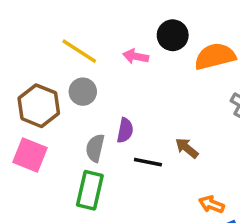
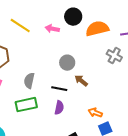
gray circle: (83, 92) -> (67, 63), moved
purple semicircle: (125, 130) -> (59, 108), moved
green rectangle: (90, 190) -> (26, 105), turned 65

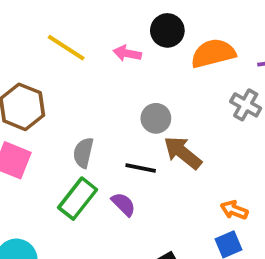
brown arrow: (81, 81) -> (183, 153), size x1.5
green rectangle: (26, 105) -> (78, 199), turned -40
purple semicircle: (59, 108) -> (123, 204), moved, turned -56
orange arrow: (95, 113) -> (234, 210), moved

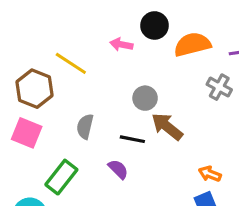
yellow line: (66, 48) -> (71, 63), moved
green rectangle: (78, 199) -> (61, 177), moved

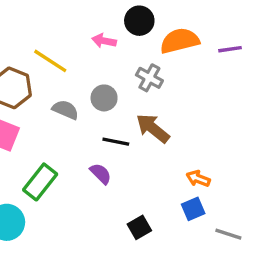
gray cross: (219, 87) -> (149, 78), moved
gray circle: (145, 98) -> (104, 98), moved
gray semicircle: (85, 127) -> (65, 110), moved, turned 100

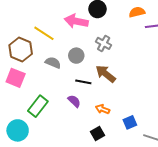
pink arrow: (104, 41) -> (76, 21), size x1.6
orange semicircle: (180, 41) -> (137, 12), moved, size x0.7
orange arrow: (198, 179) -> (103, 109), moved

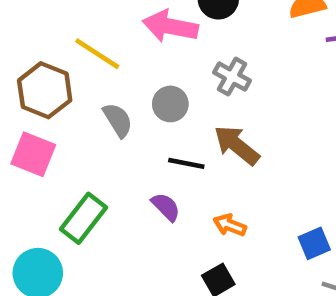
gray semicircle: (53, 63) -> (118, 120), turned 35
blue square: (130, 122) -> (314, 243), moved

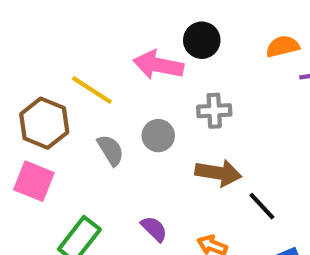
gray cross: (232, 77) -> (214, 111), turned -32
brown arrow: (237, 145) -> (218, 173), turned 150
black line: (186, 163) -> (262, 206), moved, turned 36

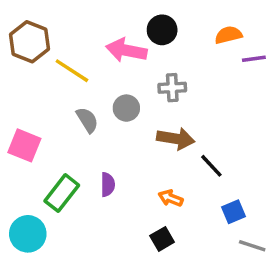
brown hexagon: (44, 123) -> (29, 42), moved
purple semicircle: (154, 229) -> (108, 185), moved, turned 45

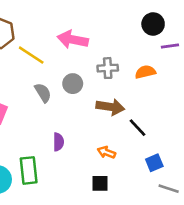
black circle: (162, 30) -> (153, 24), moved
orange semicircle: (228, 35) -> (145, 72), moved
green rectangle: (62, 193) -> (29, 170), moved, turned -44
black square: (162, 239) -> (100, 183), turned 30

